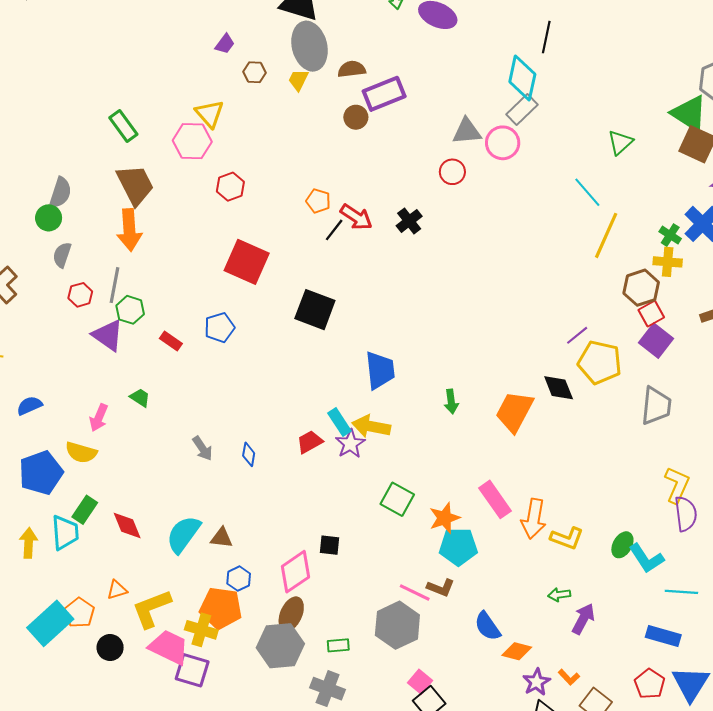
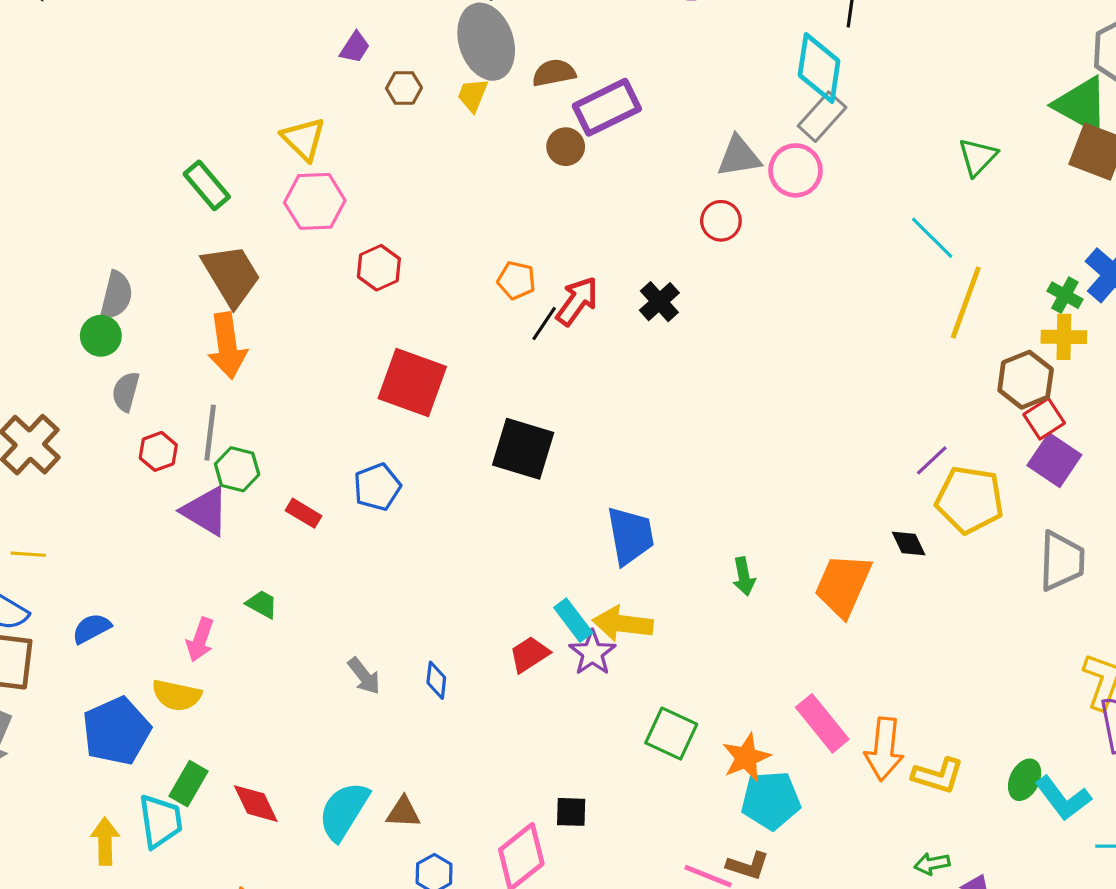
yellow triangle: (210, 114) -> (303, 139), moved
red arrow: (356, 217) -> (577, 301), turned -84
black diamond: (559, 388) -> (909, 543), size x0.7

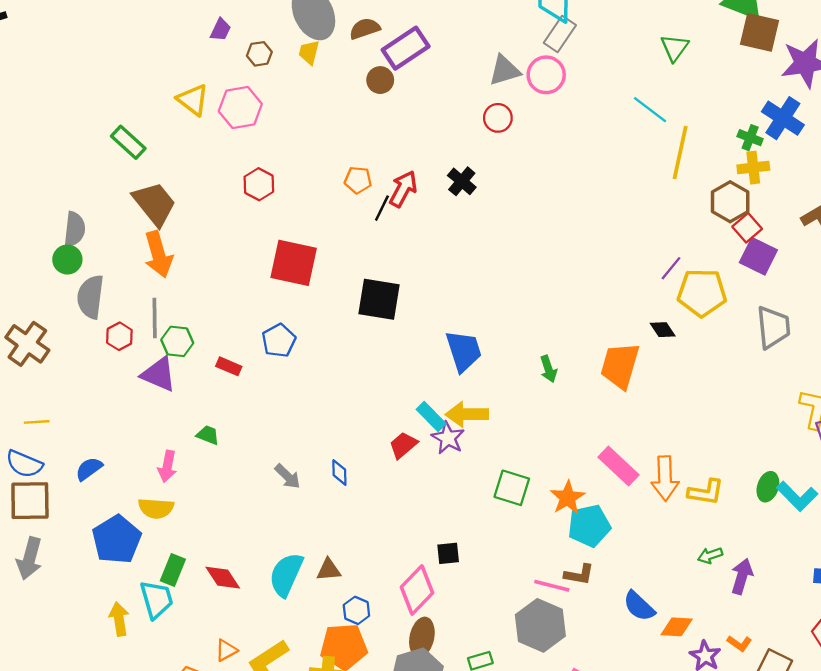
pink hexagon: (315, 201) -> (240, 108), moved
gray semicircle: (126, 392) -> (90, 297), size x1.5

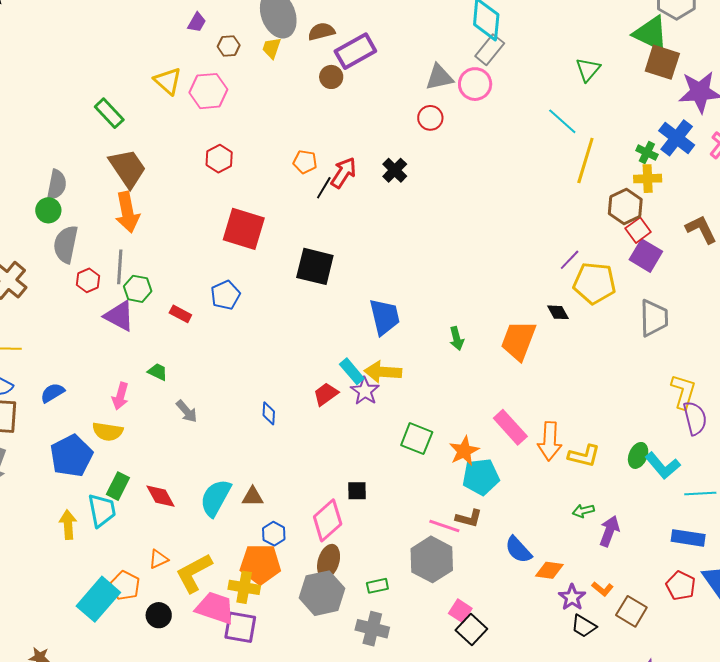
gray arrow: (288, 476) -> (187, 411), moved

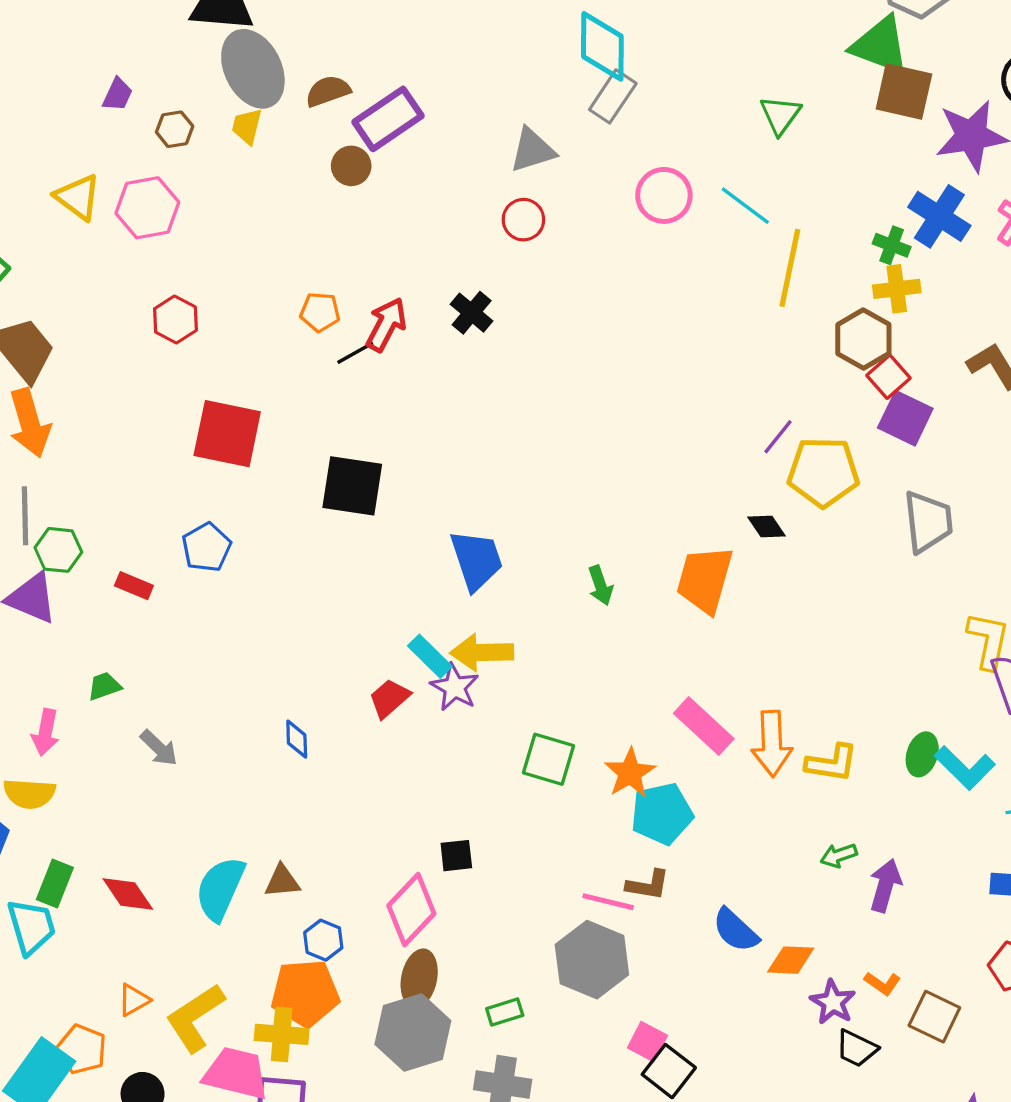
pink circle: (475, 84) -> (664, 195), moved
black line: (324, 188) -> (355, 353), turned 35
green trapezoid: (158, 372) -> (104, 686), turned -40

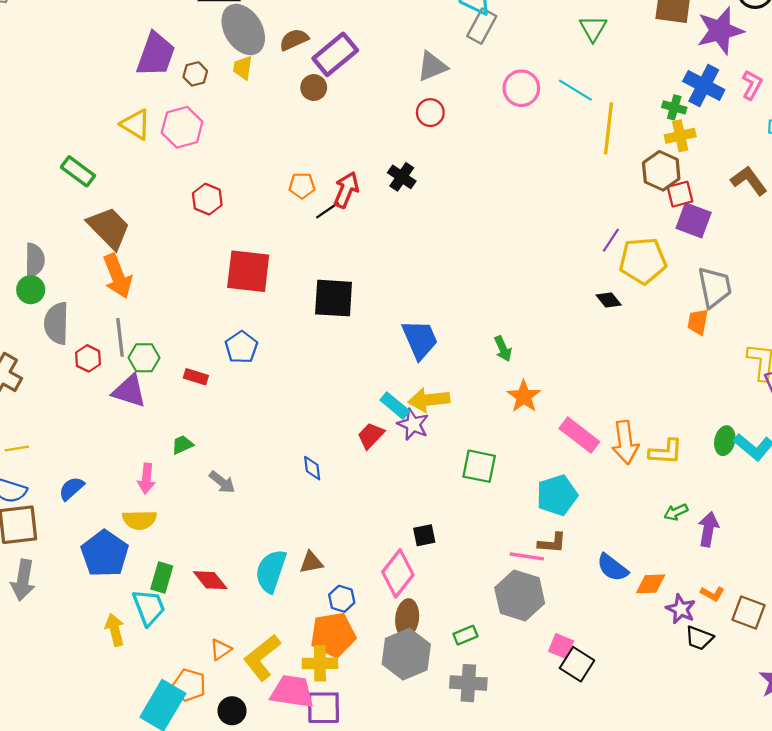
purple trapezoid: (118, 94) -> (156, 54), size x2.0
red square: (888, 377) -> (680, 194), turned 32
orange trapezoid: (705, 580) -> (698, 322), moved, size x0.6
orange star: (630, 773) -> (524, 396), moved

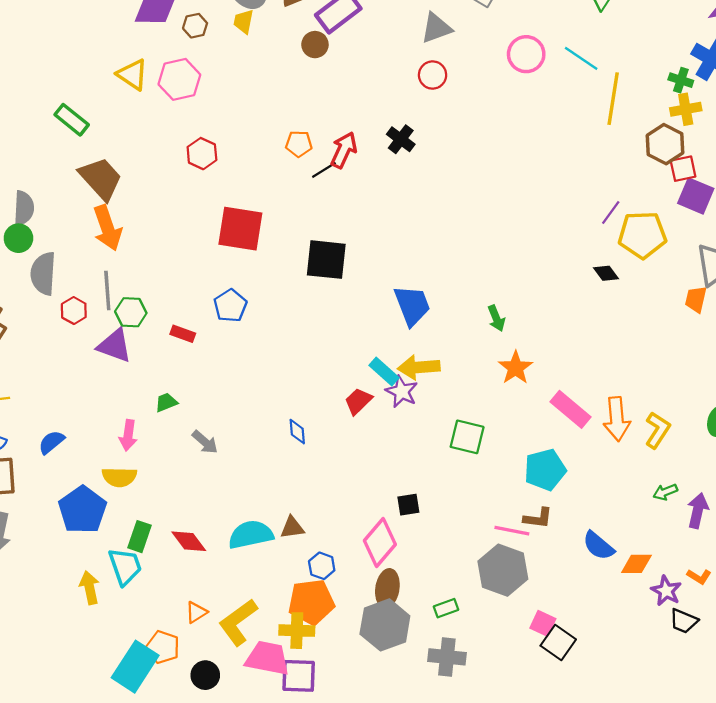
yellow L-shape: (666, 452) -> (657, 430), turned -63
cyan semicircle: (271, 571) -> (251, 535), turned 57

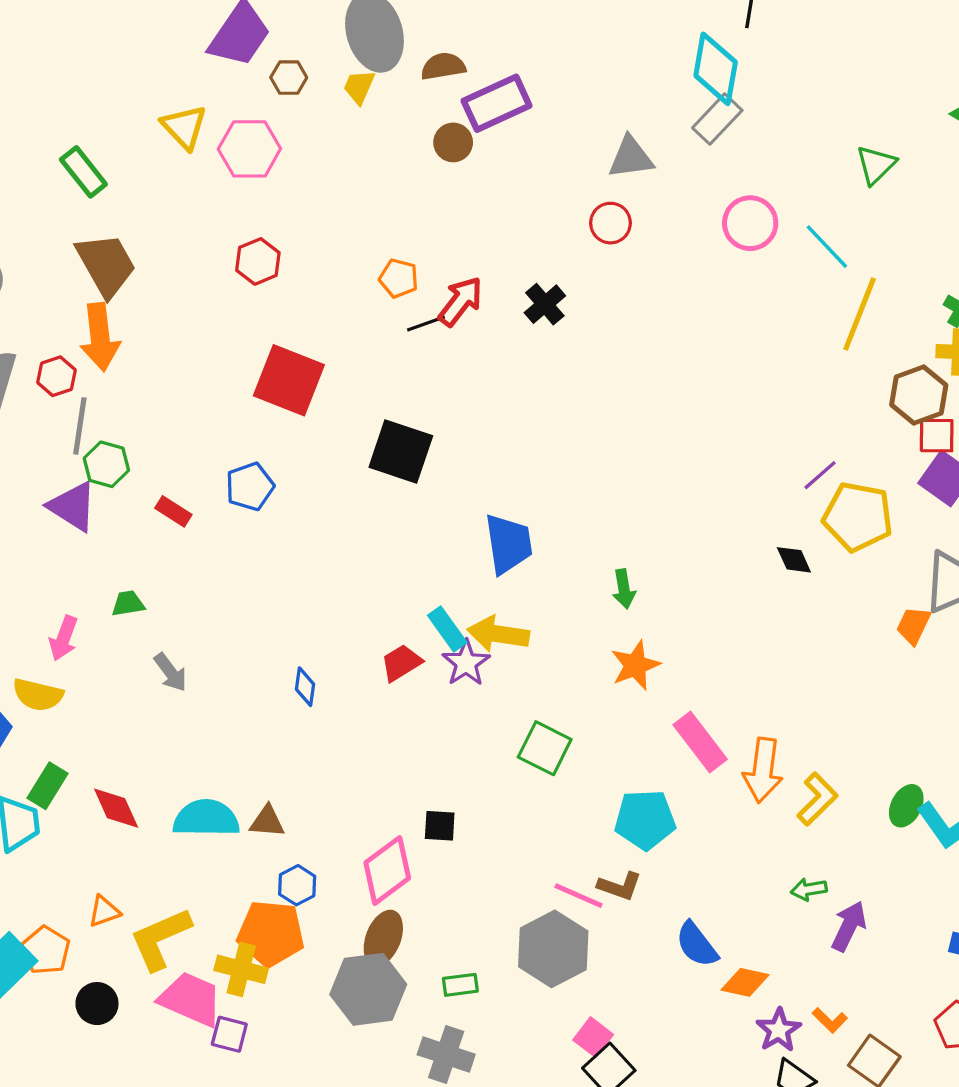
red hexagon: (74, 311) -> (57, 376), moved
purple square: (299, 676) -> (229, 1034), size x0.7

